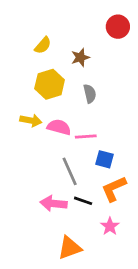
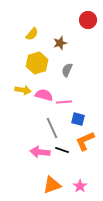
gray semicircle: (90, 94) -> (67, 70), turned -144
pink star: (110, 226) -> (80, 186), moved

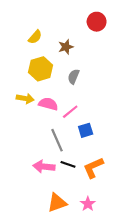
pink line: (64, 102) -> (70, 112), turned -35
blue square: (78, 119) -> (86, 130), turned -32
orange L-shape: (85, 141) -> (93, 168), moved

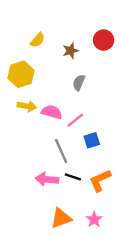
red circle: (97, 22) -> (104, 40), moved
yellow hexagon: (41, 69) -> (21, 74), moved

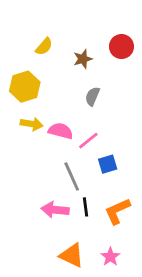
black line: (73, 177) -> (86, 207), turned 63
orange triangle: (61, 218) -> (72, 255), turned 45

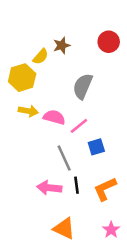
yellow semicircle: (44, 47) -> (41, 57), moved
brown star: (83, 59) -> (62, 45), moved
gray semicircle: (92, 96) -> (83, 86), size x1.5
pink star: (110, 257) -> (111, 230), moved

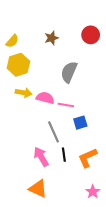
yellow semicircle: (41, 57) -> (12, 41), moved
pink line: (79, 126) -> (66, 105), turned 49
pink arrow: (49, 188) -> (41, 157), turned 54
orange triangle: (64, 229) -> (38, 189), moved

